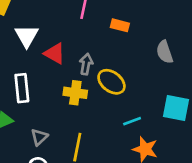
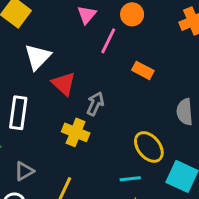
yellow ellipse: (111, 82) -> (149, 147), moved

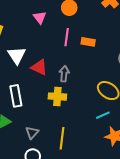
pink line: (108, 41) -> (67, 37), moved

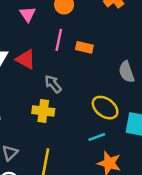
red triangle: (39, 67) -> (26, 59), moved
gray arrow: (64, 74) -> (53, 84), turned -49

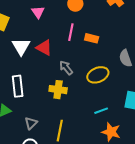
pink triangle: (28, 14) -> (38, 12), moved
yellow ellipse: (105, 108) -> (98, 75), moved, turned -60

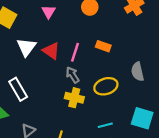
pink line: (71, 32) -> (75, 52), moved
white rectangle: (18, 86) -> (18, 89), turned -30
yellow cross: (58, 90) -> (74, 98), moved

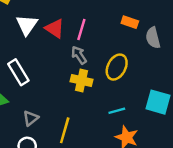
orange rectangle: (103, 46) -> (130, 22), moved
gray semicircle: (138, 72) -> (153, 38), moved
yellow ellipse: (106, 86) -> (117, 67), turned -45

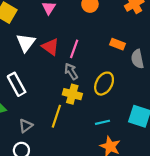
yellow line: (65, 130) -> (56, 116), moved

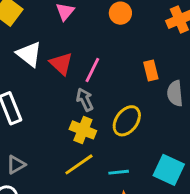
white triangle: (26, 43) -> (29, 54), turned -36
orange rectangle: (118, 44) -> (151, 71), turned 48
yellow line: (56, 116) -> (79, 164), moved, turned 30

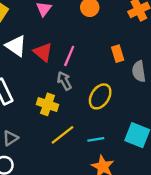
yellow cross: (83, 130) -> (47, 104), moved

